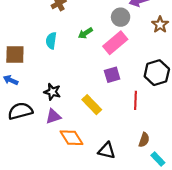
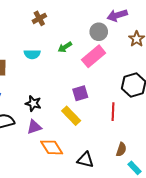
cyan semicircle: (51, 41) -> (32, 54), turned -98
purple square: (112, 75) -> (80, 93), moved

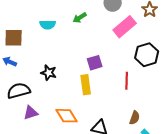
pink rectangle: (94, 56) -> (125, 27), moved
yellow rectangle: (71, 116) -> (86, 85), turned 36
purple triangle: (34, 127) -> (31, 113), moved

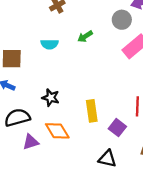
purple square: (95, 63) -> (117, 128), moved, turned -35
orange diamond: (67, 116) -> (57, 131), moved

